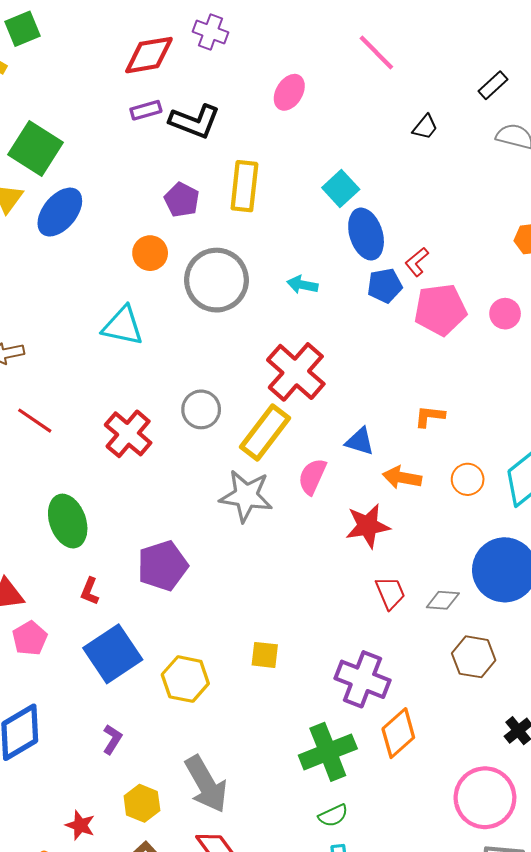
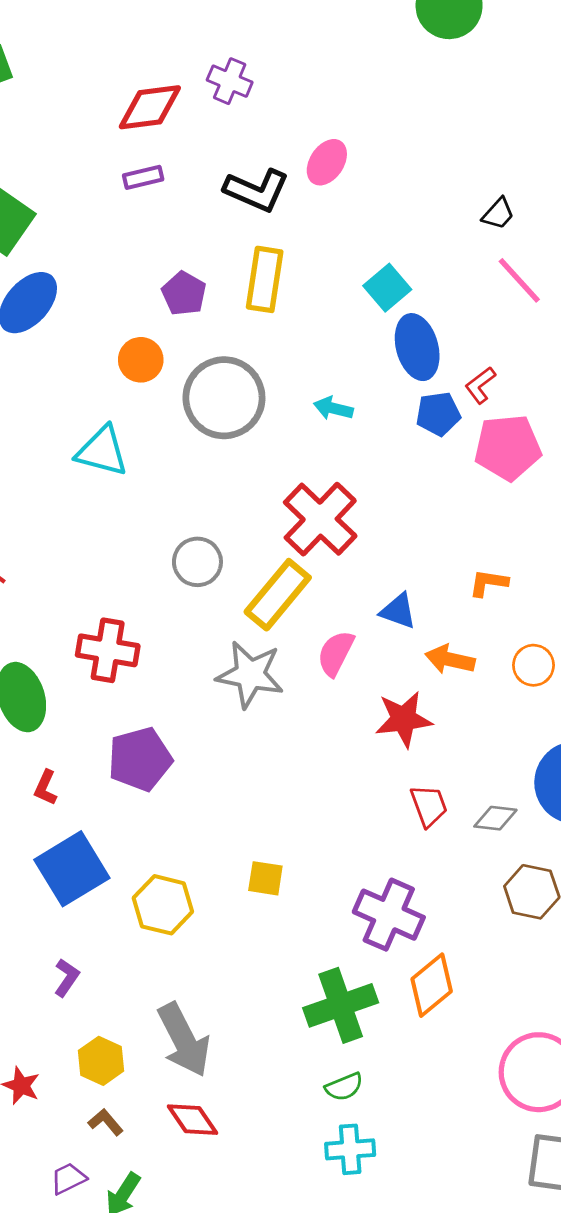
pink line: (376, 53) -> (519, 280), moved
black L-shape: (195, 121) -> (257, 190), moved
red cross: (128, 434) -> (108, 650), moved, turned -33

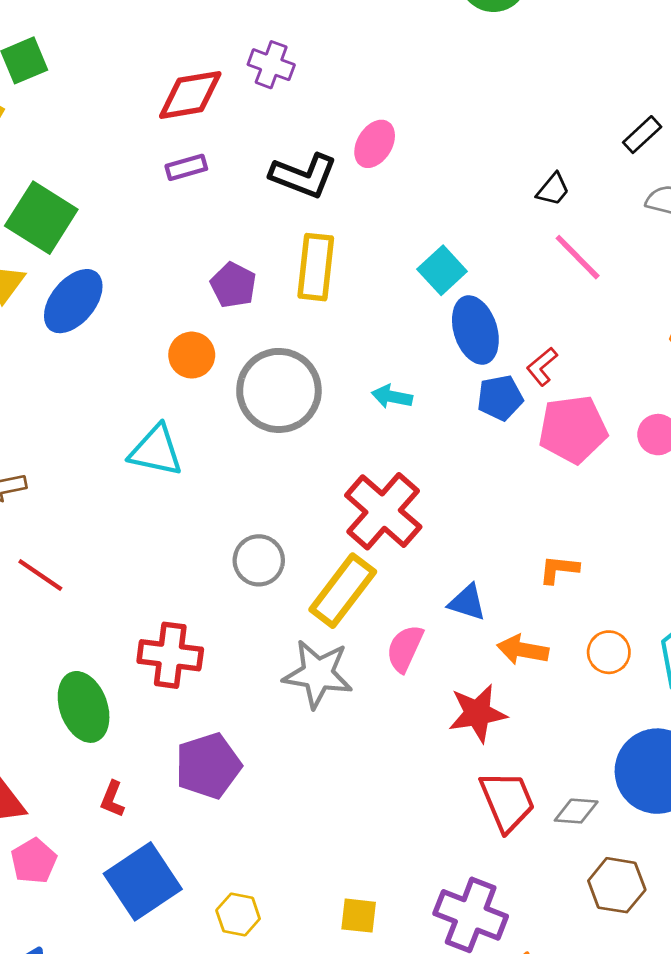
red trapezoid: (429, 806) -> (507, 801), size x1.4
yellow square: (265, 878) -> (359, 916), moved
yellow hexagon: (163, 905) -> (238, 914), size x0.7

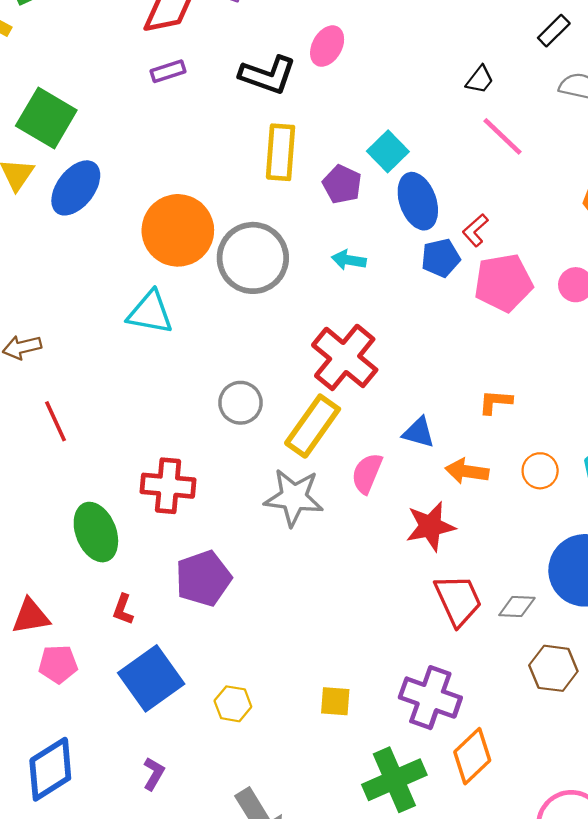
purple pentagon: (233, 285) -> (342, 184), moved
orange circle: (192, 355) -> (178, 230), size x1.8
red line: (40, 575) -> (56, 421), turned 33
pink pentagon: (34, 861) -> (58, 664), turned 30

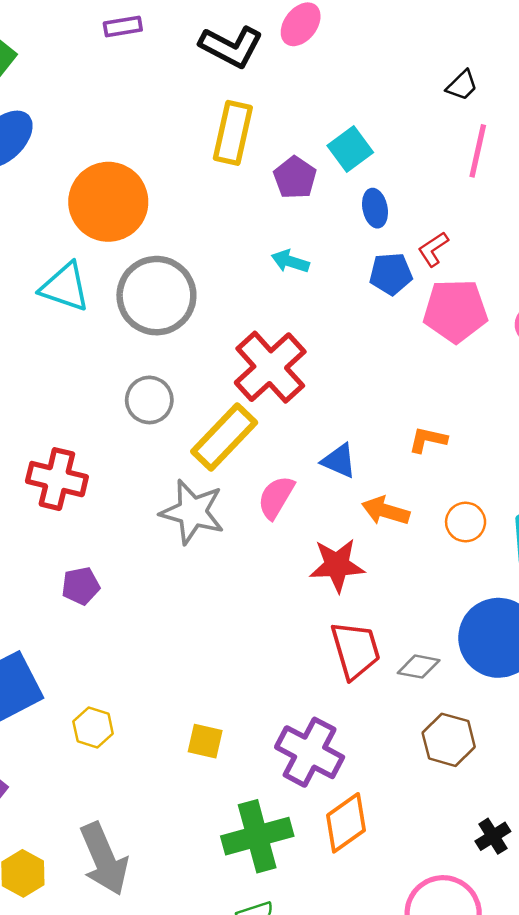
pink line: (503, 136) -> (478, 151), turned 51
blue ellipse: (418, 201) -> (375, 208), size x0.6
gray circle: (253, 258) -> (156, 296), moved
purple pentagon: (203, 578) -> (81, 586), size x0.6

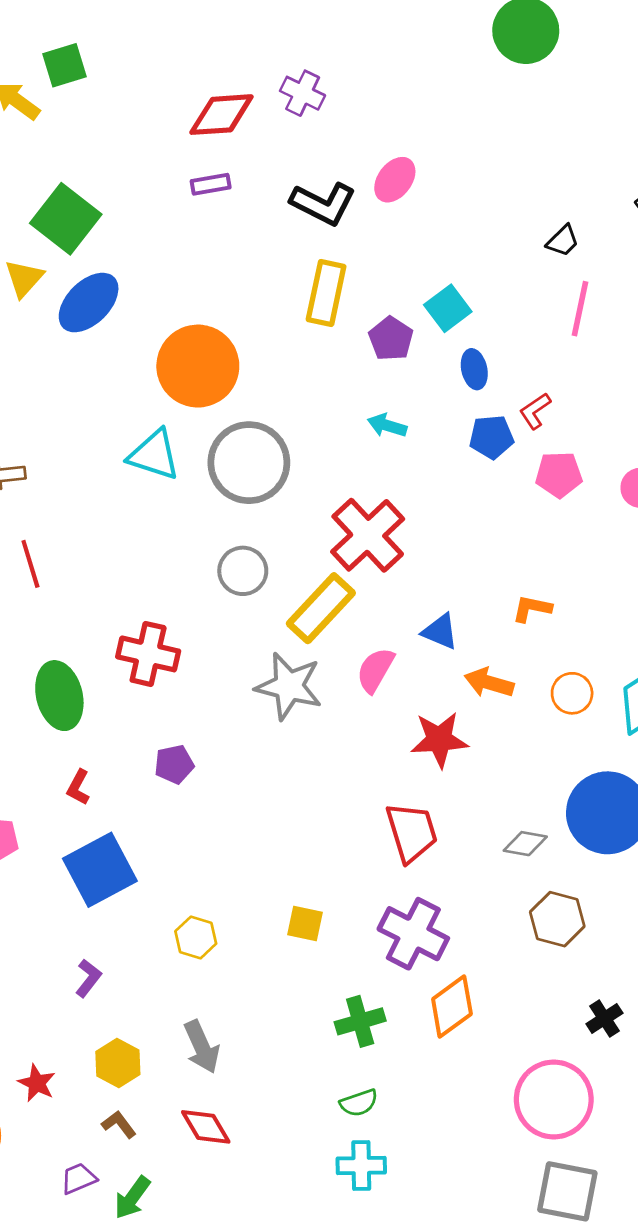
pink pentagon: (455, 311) -> (559, 475), size x0.7
red trapezoid: (355, 650) -> (412, 832), moved
yellow hexagon: (93, 728) -> (196, 937), moved
green cross: (257, 836) -> (360, 1021), size x0.7
gray arrow: (104, 859) -> (202, 1047), size x0.7

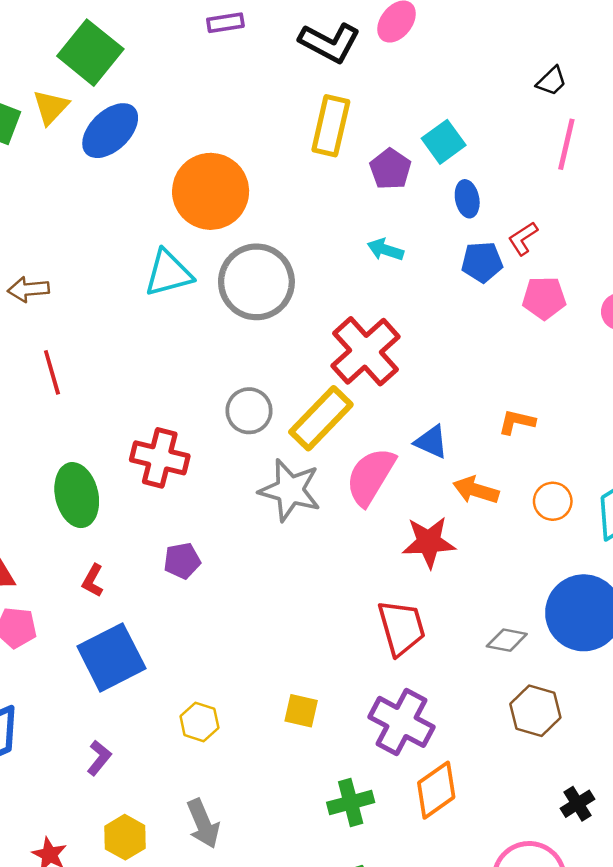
cyan triangle: (154, 455) -> (168, 273), turned -34
gray circle: (243, 571) -> (249, 411), moved
pink semicircle: (375, 670) -> (370, 476), size x1.4

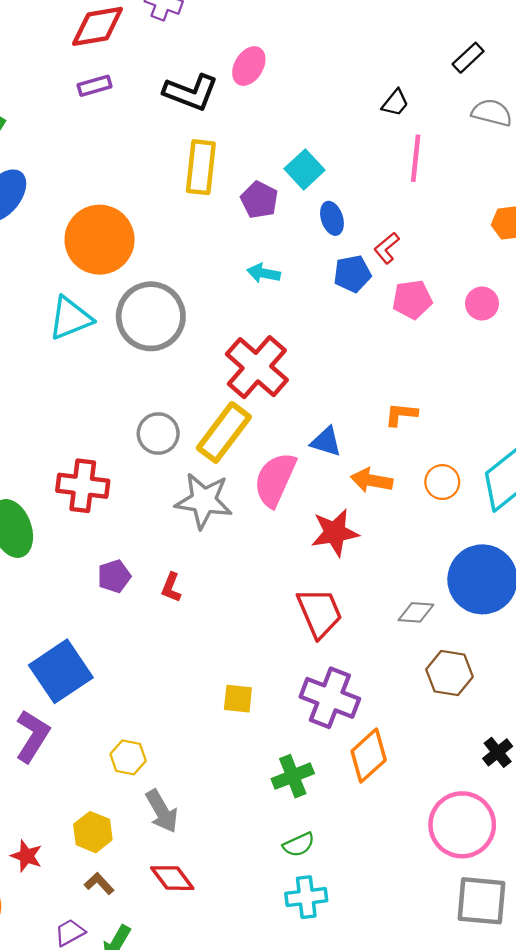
red L-shape: (93, 581) -> (171, 588), moved
yellow hexagon: (199, 722) -> (128, 757), moved
purple L-shape: (99, 758) -> (32, 736), moved, size x1.6

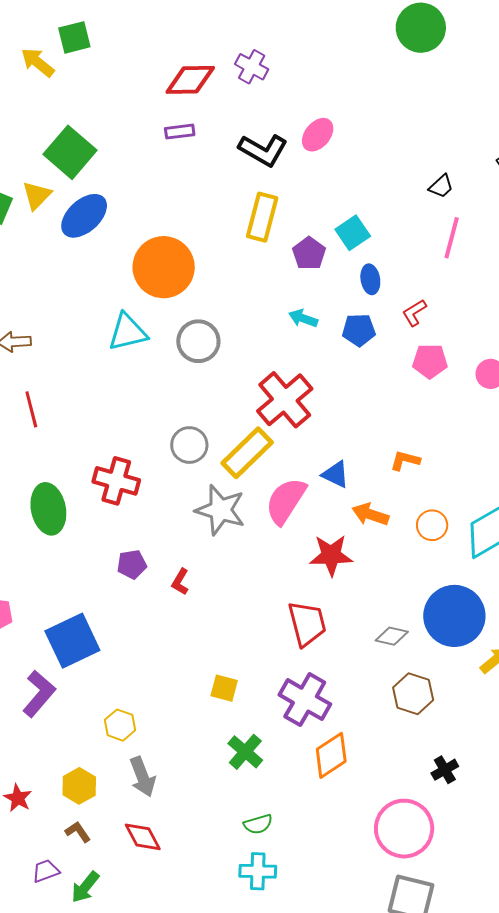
blue pentagon: (352, 274) -> (359, 330), moved
gray circle: (151, 316) -> (198, 341), size x0.7
green cross: (293, 776) -> (245, 752), moved, turned -36

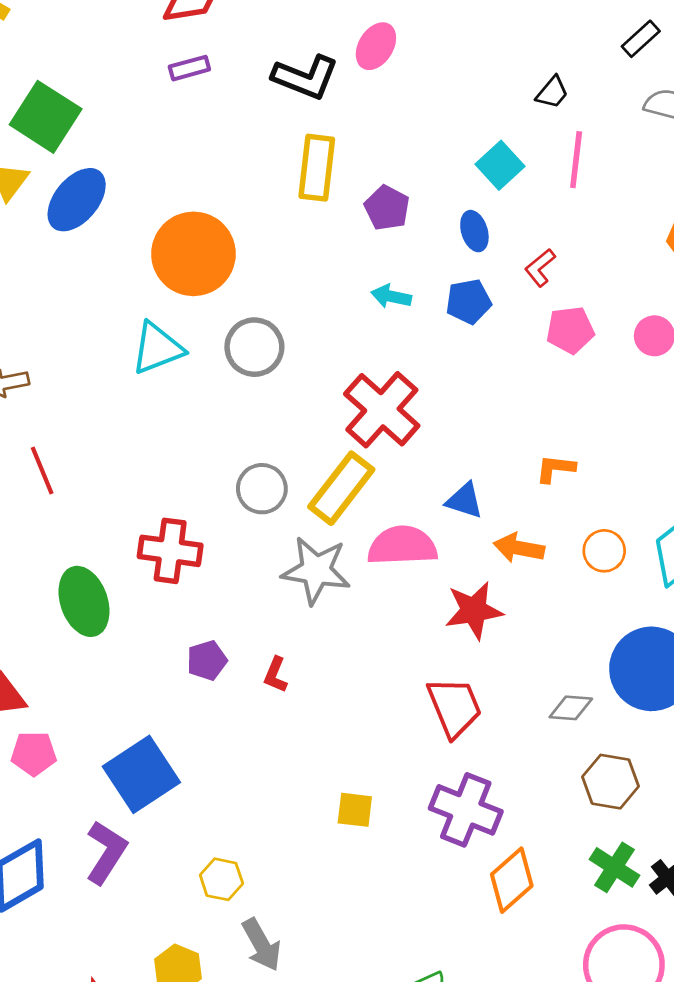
cyan square: (353, 233) -> (500, 165), moved
pink semicircle: (286, 501) -> (402, 546), turned 63
green cross: (245, 752) -> (614, 867), moved

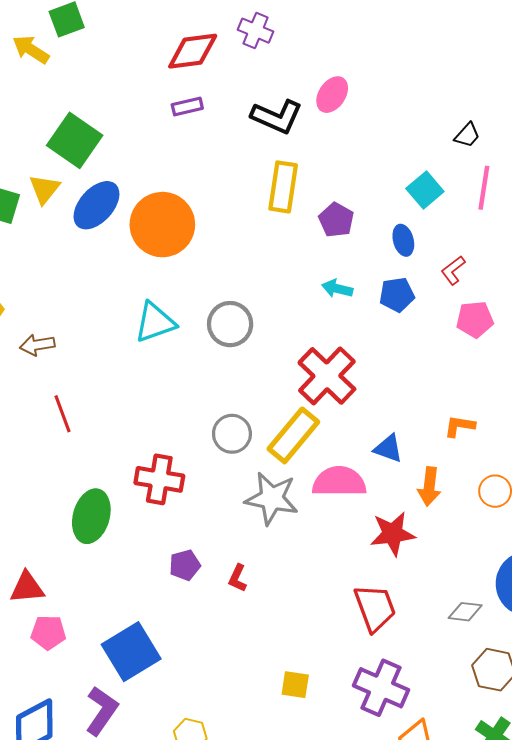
orange circle: (193, 254) -> (162, 225), moved
orange arrow: (519, 548) -> (429, 487), turned -96
green ellipse: (84, 601) -> (91, 516), turned 33

